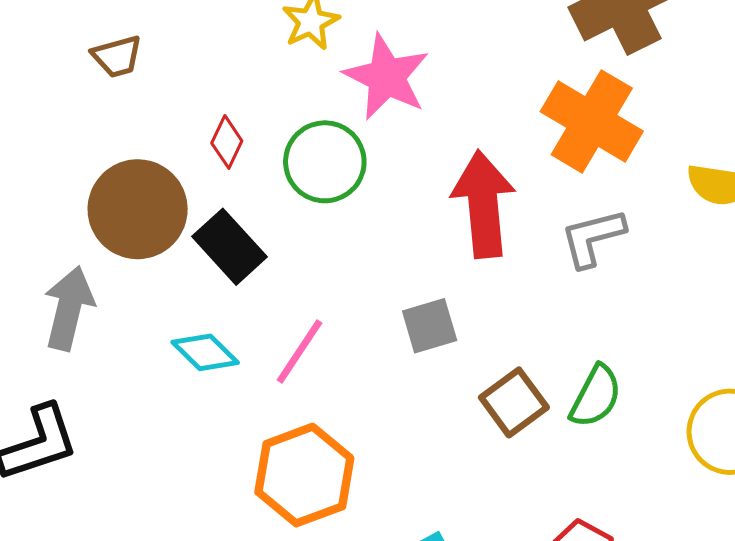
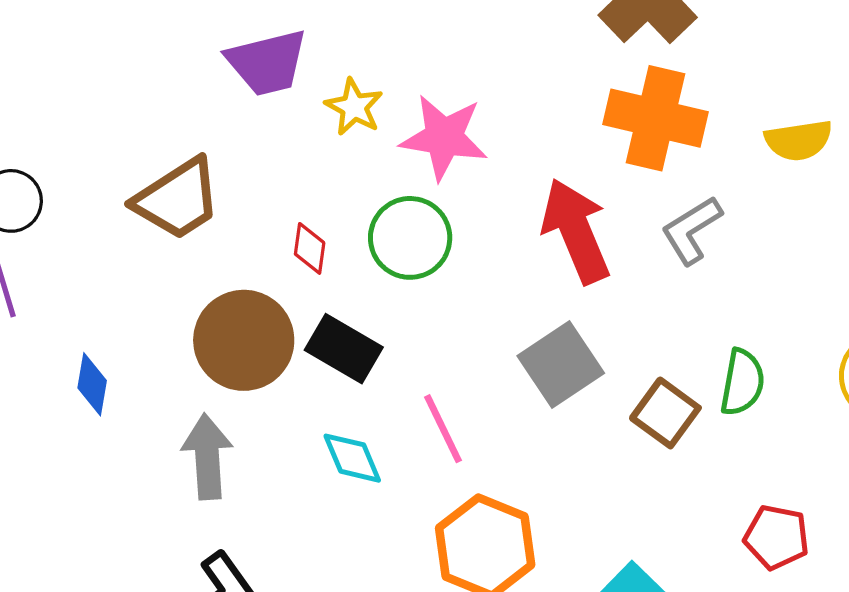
brown trapezoid: (117, 56) -> (178, 199), size x1.8
gray square: (430, 326) -> (561, 364), size x1.4
cyan diamond: (205, 352) -> (352, 458), turned 40
pink line: (299, 352) -> (443, 429), turned -42

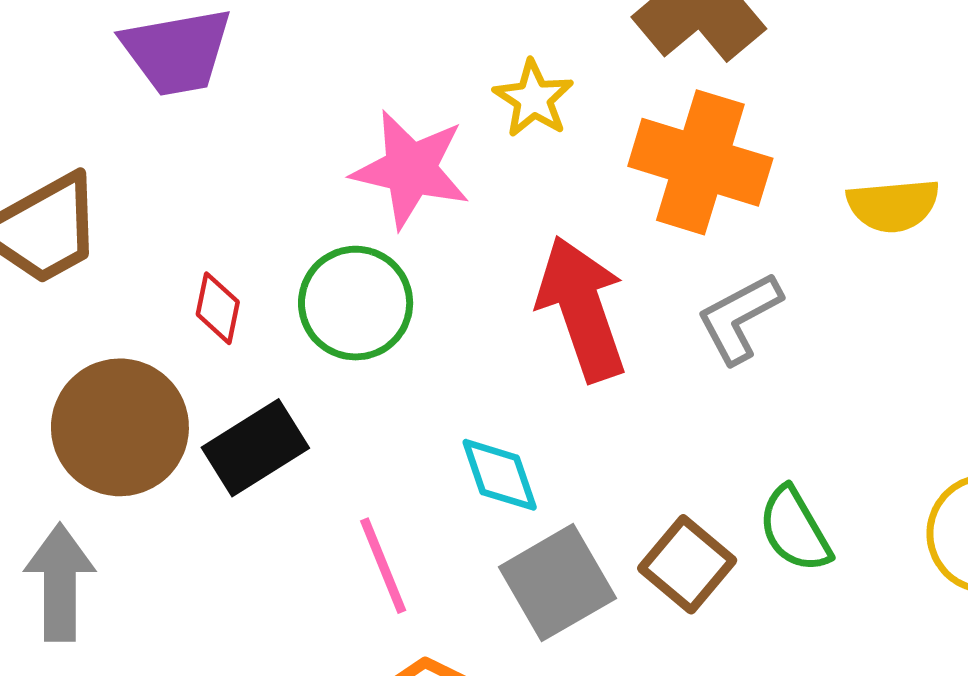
yellow star: (354, 107) -> (534, 99), moved
black rectangle: (344, 349) -> (255, 448), turned -66
gray square: (561, 364) -> (557, 583), moved
green semicircle: (742, 382) -> (795, 530), turned 136
cyan diamond: (352, 458) -> (500, 475), moved

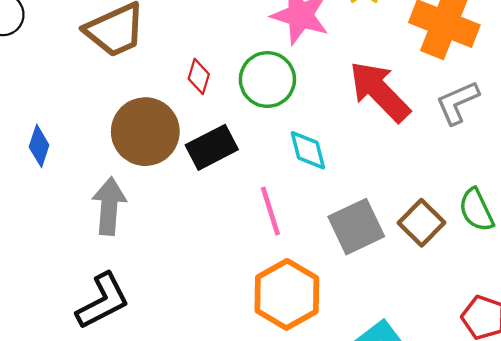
red arrow: (582, 309) -> (380, 92), turned -30
cyan diamond: (500, 475) -> (308, 150), moved

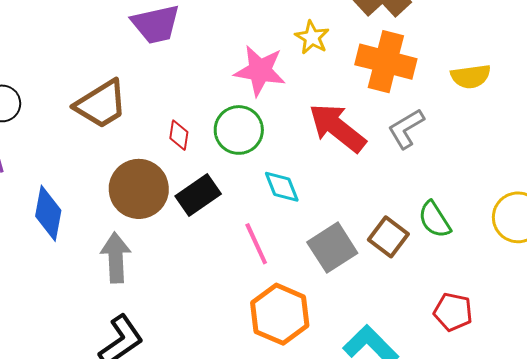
blue diamond: (39, 146) -> (48, 213), size x1.5

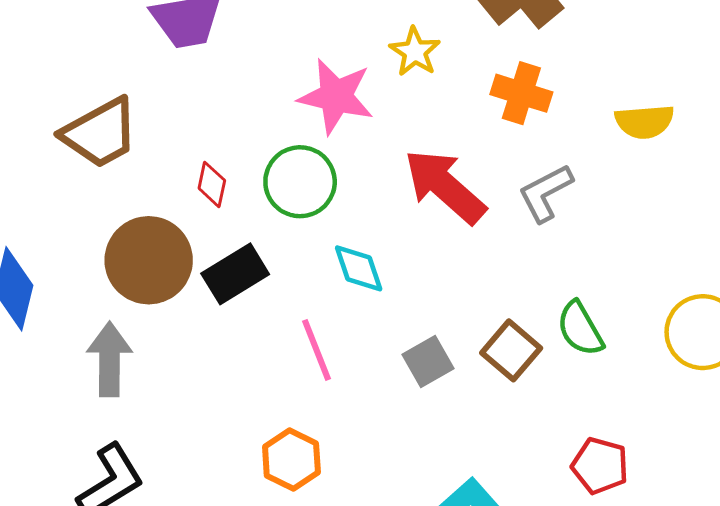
orange cross: (386, 62) -> (521, 93), size x0.7
gray square: (332, 248) -> (428, 362), size x0.7
orange hexagon: (280, 314) -> (291, 460), moved, size x0.7

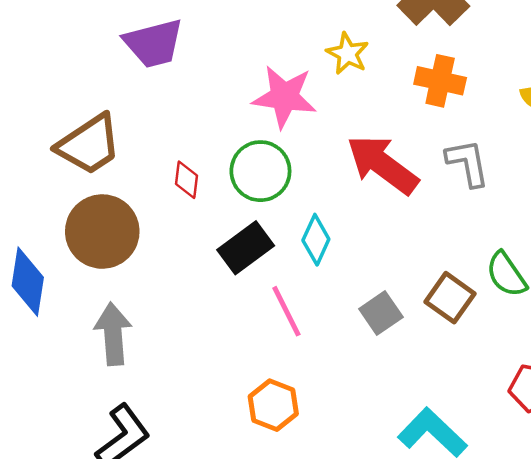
gray L-shape: (546, 193) -> (468, 163), turned 112
brown circle: (149, 260) -> (102, 232), moved
cyan diamond: (359, 268) -> (316, 240), turned 48
black rectangle: (235, 274) -> (246, 248), moved

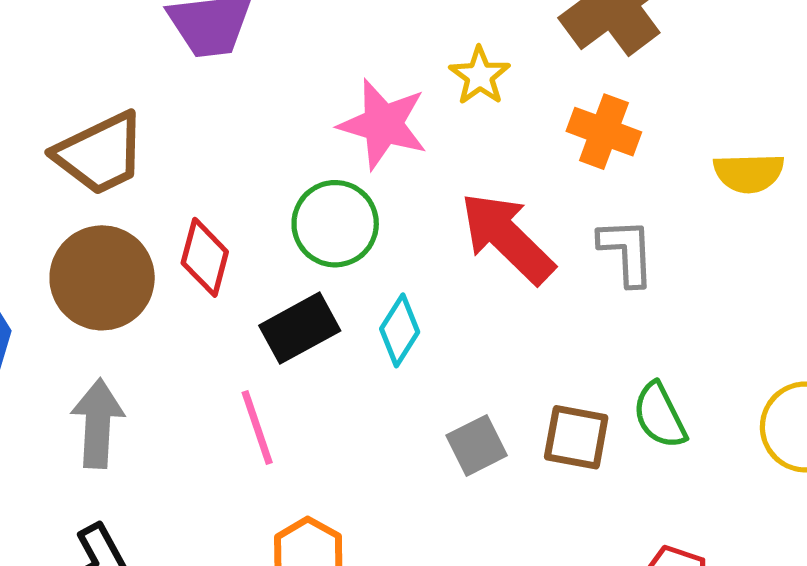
red diamond: (187, 180) -> (205, 257), moved, size x1.4
brown square: (450, 298) -> (576, 437), turned -33
pink line: (286, 311) -> (257, 427), moved

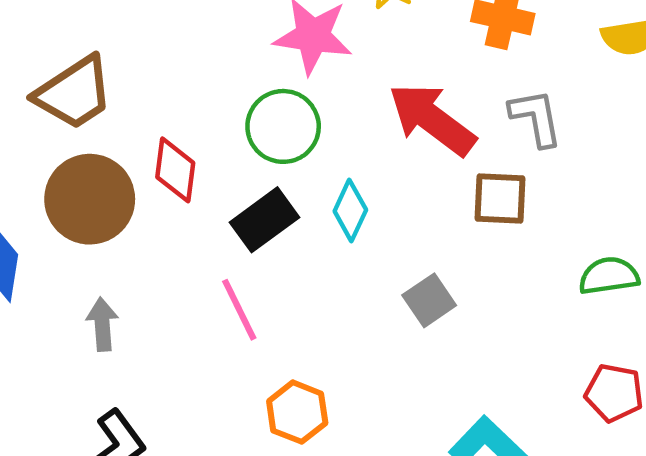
green semicircle: (660, 415) -> (609, 276), moved, turned 116
gray arrow: (98, 423) -> (102, 324), size x0.7
brown square: (576, 437) -> (500, 199), moved

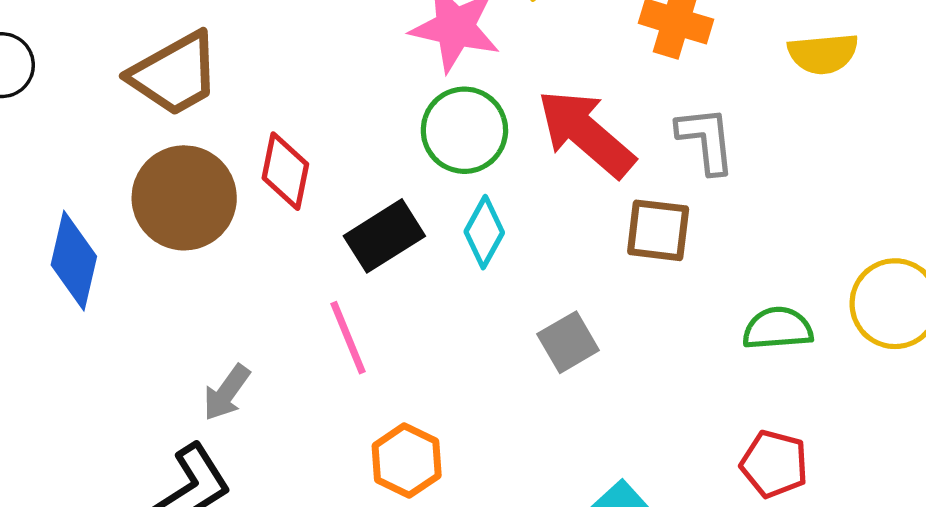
green circle: (283, 126) -> (464, 130), moved
gray arrow: (102, 324) -> (226, 393), moved, turned -144

